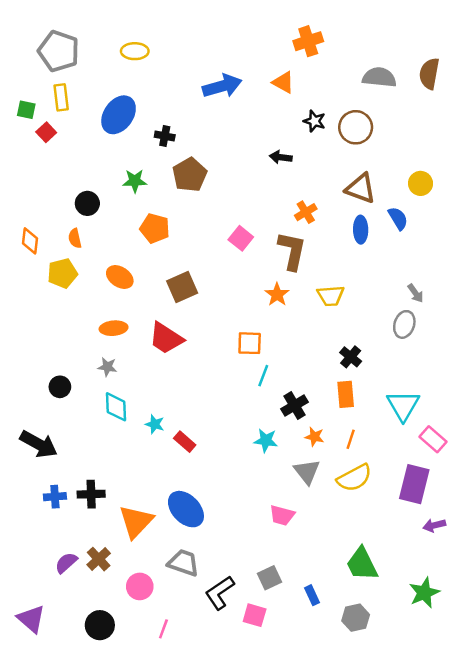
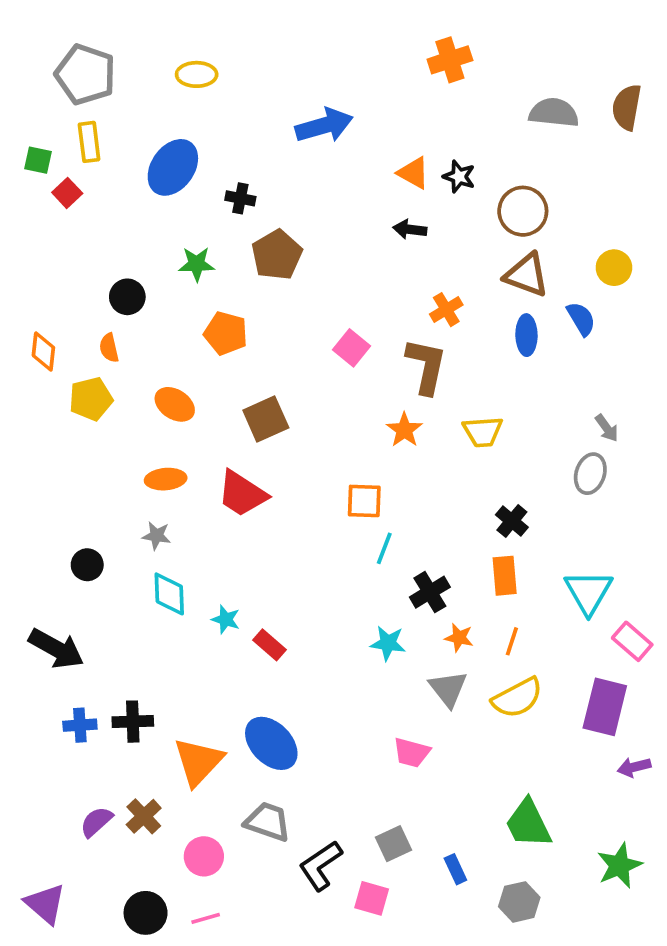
orange triangle: (283, 82) -> (413, 173), moved
brown circle: (356, 127) -> (523, 211), moved
pink line: (163, 629) -> (206, 918), moved, turned 54

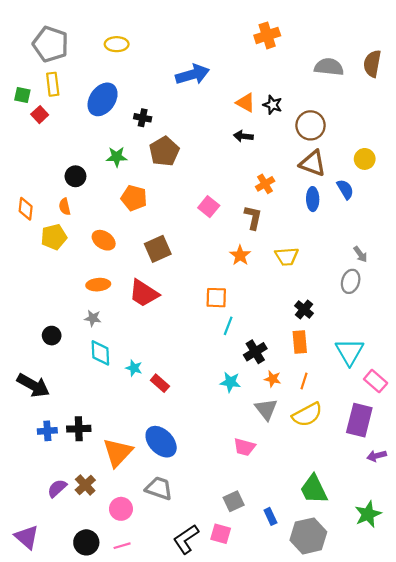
brown L-shape: (426, 366) -> (253, 217), size x0.7
black L-shape: (321, 866) -> (186, 539), moved
gray hexagon: (519, 902) -> (308, 536), size x1.5

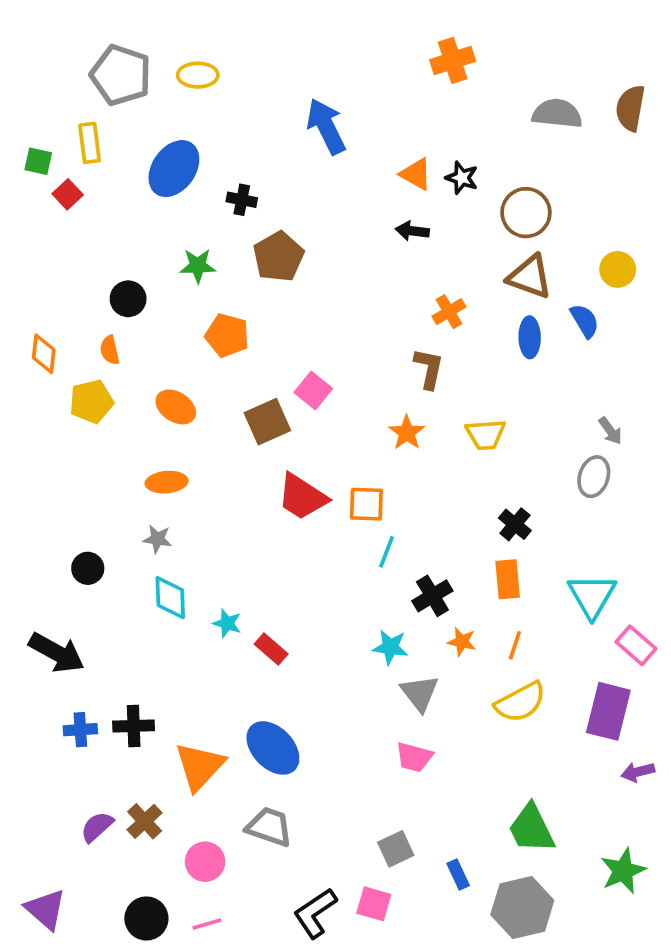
gray pentagon: (51, 44) -> (121, 75), moved
blue arrow: (192, 74) -> (326, 126), turned -100
pink square: (209, 207) -> (313, 390), moved
red trapezoid: (144, 293) -> (302, 497), moved
gray triangle: (266, 409) -> (420, 693), moved

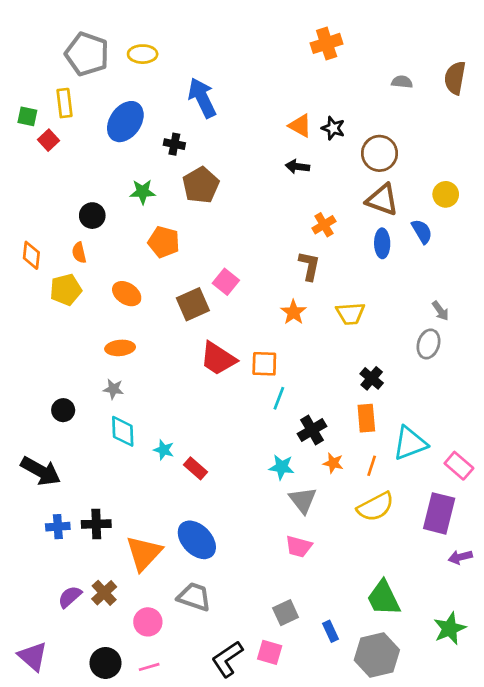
gray semicircle: (557, 114) -> (402, 82), size x0.6
blue arrow: (326, 126) -> (202, 98), moved
cyan triangle: (592, 596) -> (410, 443), moved, turned 39

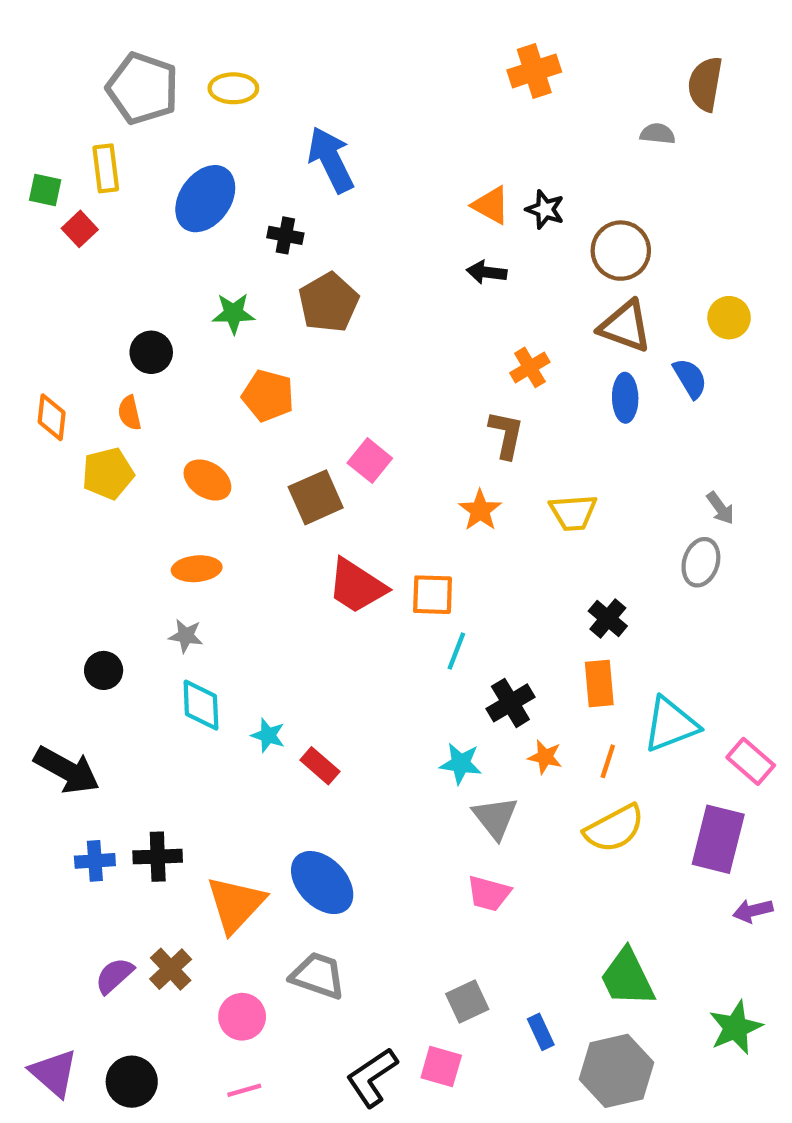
brown semicircle: (455, 78) -> (705, 84), moved
black circle: (106, 663) -> (132, 1082), moved

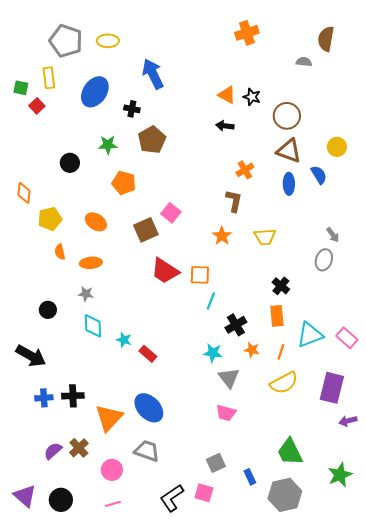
orange semicircle: (130, 413) -> (60, 252), moved
pink rectangle: (751, 761) -> (347, 338), moved

